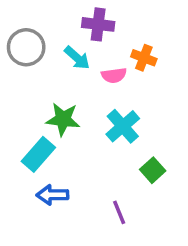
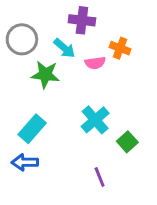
green star: (63, 119) -> (45, 75), moved
cyan cross: (123, 126) -> (95, 120), moved
blue arrow: (52, 195) -> (25, 162), moved

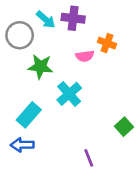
cyan arrow: (64, 48) -> (46, 20), moved
cyan cross: (95, 120) -> (69, 94), moved
green square: (127, 142) -> (124, 127), moved

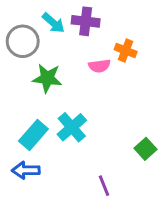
cyan cross: (69, 94) -> (72, 127), moved

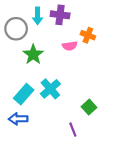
cyan arrow: (53, 23) -> (38, 16), turned 49
green star: (47, 78) -> (33, 54), turned 30
green square: (146, 149) -> (89, 107), moved

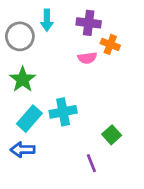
purple cross: (60, 15) -> (89, 23), moved
green star: (33, 54) -> (23, 80), moved
cyan cross: (50, 89) -> (63, 112), turned 30

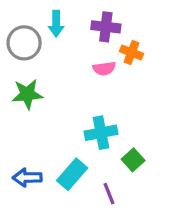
green star: (23, 80) -> (27, 94), turned 30
cyan cross: (63, 112) -> (101, 133), moved
cyan rectangle: (29, 119) -> (72, 174), moved

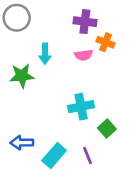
cyan arrow: (56, 24) -> (45, 54), moved
gray circle: (24, 43) -> (17, 18), moved
cyan rectangle: (72, 174) -> (54, 156), moved

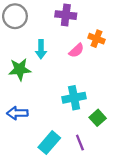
purple cross: (85, 22) -> (66, 15), moved
pink semicircle: (84, 55) -> (76, 50), turned -35
blue arrow: (22, 143) -> (17, 113), moved

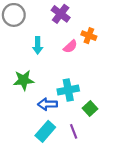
purple cross: (66, 15) -> (61, 14), turned 30
green star: (20, 69) -> (24, 80), moved
blue arrow: (17, 113) -> (48, 104), moved

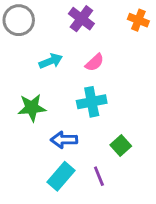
orange cross: (89, 36) -> (138, 20), moved
cyan arrow: (38, 45) -> (51, 61), turned -112
cyan cross: (68, 90) -> (92, 102), moved

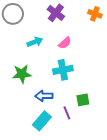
green square: (121, 146) -> (83, 100), turned 32
purple line: (99, 176) -> (67, 113), moved

